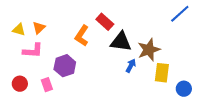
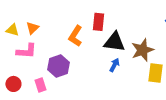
red rectangle: (105, 22) -> (98, 22), turned 54
blue arrow: (131, 66) -> (114, 65), moved

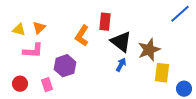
black triangle: (114, 42) -> (121, 42), turned 30

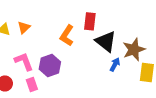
pink L-shape: (33, 51) -> (24, 61), moved, turned -115
blue arrow: (121, 65) -> (115, 64), moved

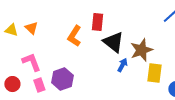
orange triangle: (24, 27) -> (31, 28), turned -32
purple hexagon: (50, 65) -> (62, 79), moved

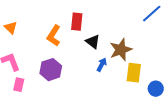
black triangle: (113, 42) -> (93, 42), size x0.7
purple hexagon: (62, 79) -> (51, 70), moved
pink rectangle: (39, 85) -> (19, 85), turned 32

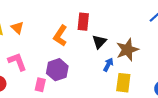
black triangle: (93, 42) -> (99, 42), turned 35
yellow rectangle: (134, 73) -> (123, 83), moved
pink rectangle: (19, 85) -> (40, 85), moved

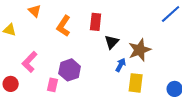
orange triangle: (17, 28) -> (35, 11), moved
orange L-shape: (60, 36) -> (64, 26), moved
pink L-shape: (17, 62) -> (30, 62), turned -115

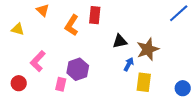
red rectangle: (96, 22) -> (95, 15), moved
black triangle: (112, 42) -> (120, 41), turned 35

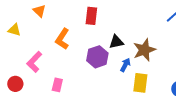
orange L-shape: (72, 25) -> (62, 39), moved
purple hexagon: (78, 69) -> (97, 57), moved

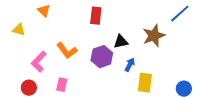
orange L-shape: (62, 39) -> (67, 51), moved, turned -70
brown star: (144, 50) -> (154, 36), moved
red circle: (15, 84) -> (29, 88), moved

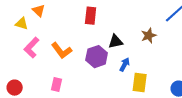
yellow triangle: (19, 30) -> (22, 24), moved
brown star: (154, 36) -> (149, 36), size x0.7
pink L-shape: (39, 62) -> (32, 48), moved
red circle: (29, 88) -> (15, 88), moved

